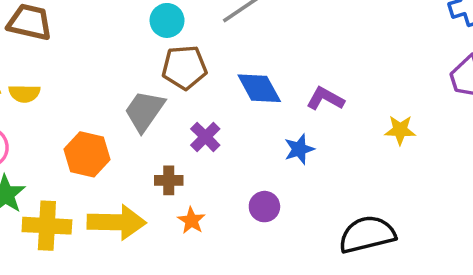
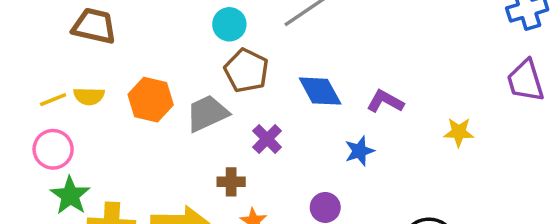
brown pentagon: (184, 67) -> (246, 71), turned 30
gray trapezoid: (144, 111) -> (207, 113), turned 30
orange hexagon: (87, 154) -> (151, 100), moved

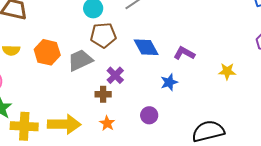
brown pentagon: (246, 71) -> (103, 35), turned -30
brown cross: (231, 182) -> (103, 94), moved

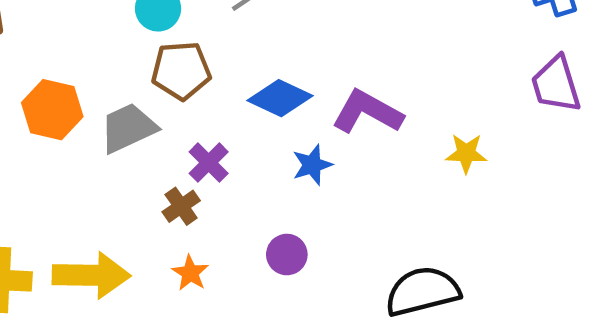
blue diamond: (146, 47) -> (280, 98), turned -36
purple L-shape: (184, 53) -> (367, 112), size x1.4
blue star: (169, 82) -> (312, 165), moved
brown cross: (103, 94) -> (181, 206), turned -35

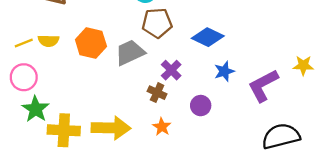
purple L-shape: (367, 112) -> (263, 85), moved, turned -57
brown cross: (181, 206) -> (157, 93), turned -30
purple circle: (287, 255) -> (201, 106), moved

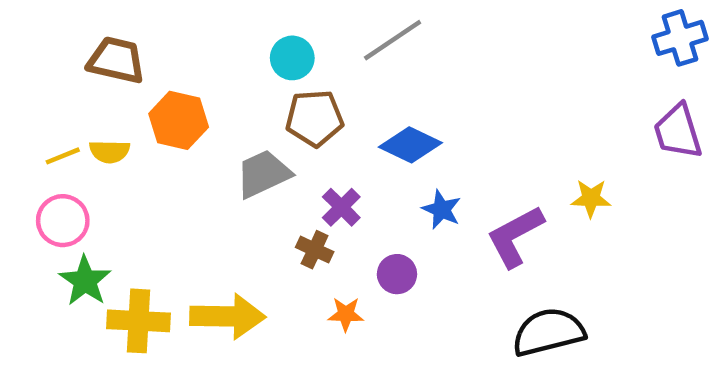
orange hexagon: (91, 43) -> (179, 120), moved
blue star: (224, 71) -> (442, 209), turned -30
orange star: (162, 127) -> (346, 314), moved, turned -30

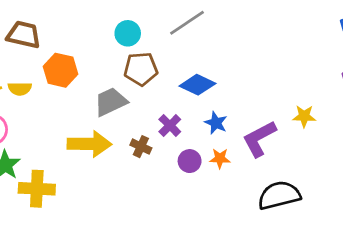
purple cross: (341, 207) -> (170, 125), moved
orange star: (346, 314) -> (220, 158), moved
yellow arrow: (228, 316) -> (89, 144), moved

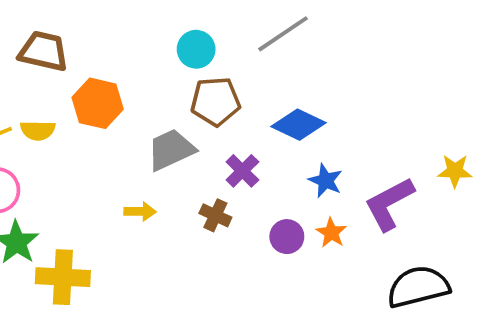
purple cross: (170, 125) -> (242, 171), moved
yellow arrow: (89, 144) -> (140, 211), size x0.5
orange star: (220, 158) -> (331, 233), turned 30

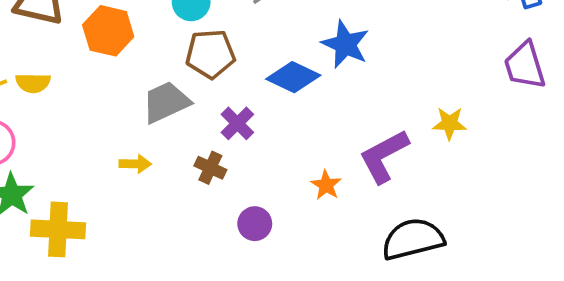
orange hexagon: (98, 103) -> (108, 31), moved
blue star: (325, 181) -> (345, 44), moved, size x1.4
purple circle: (287, 237) -> (255, 224), moved

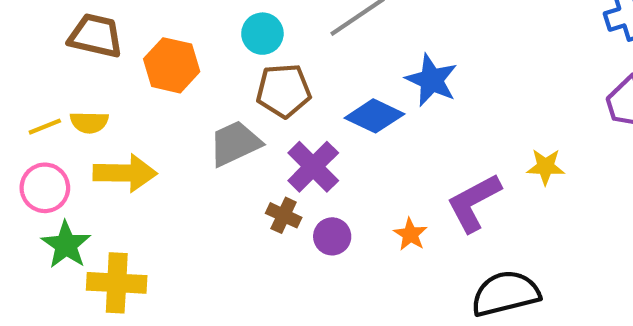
purple cross: (237, 123) -> (313, 167), size x1.4
yellow arrow: (135, 164) -> (125, 173), moved, size x1.8
purple circle: (255, 224) -> (332, 236), moved

